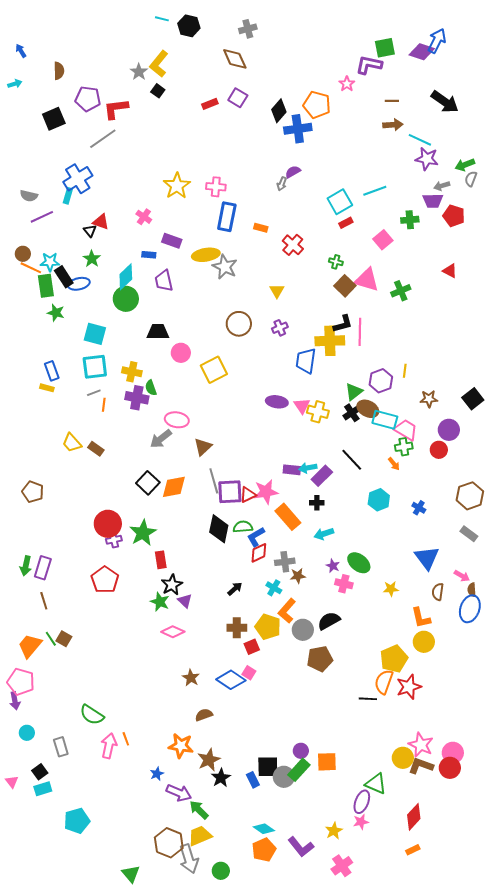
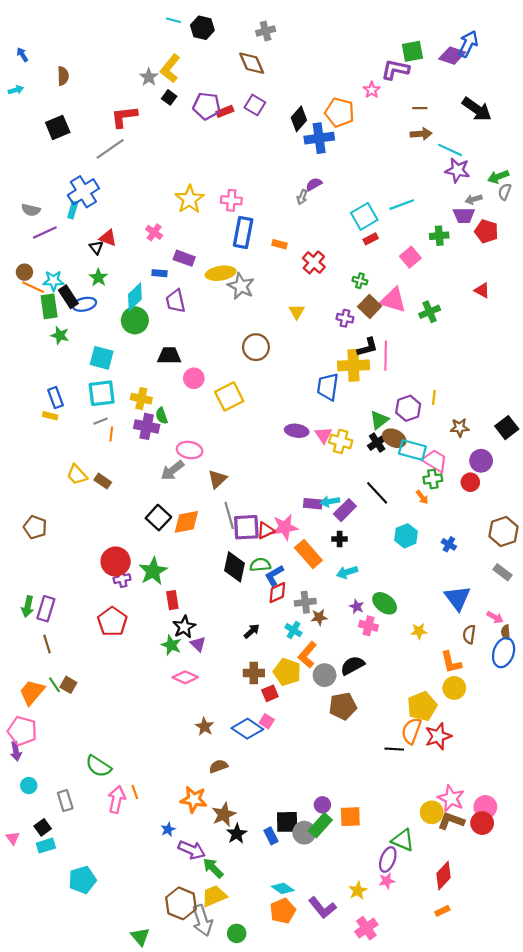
purple pentagon: (88, 99) -> (207, 106), moved
purple cross: (280, 328) -> (345, 318), moved, turned 35

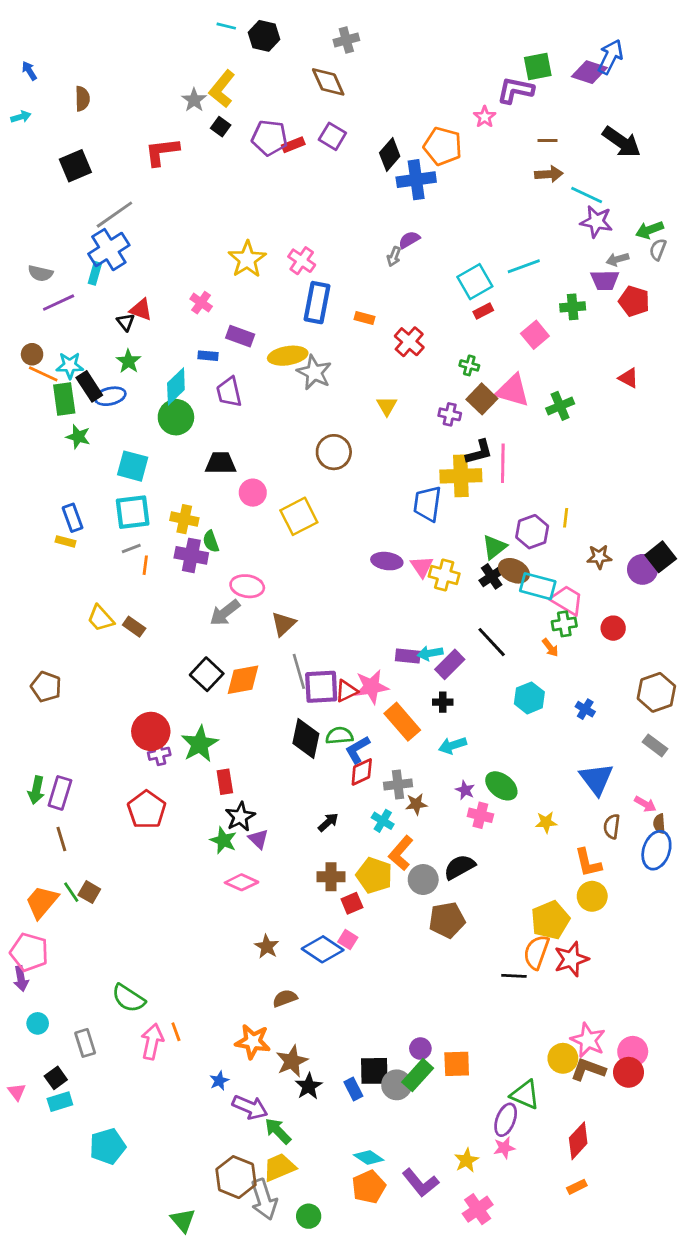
gray line: (110, 149) -> (114, 215), moved
pink cross: (231, 200) -> (302, 261), turned 30
purple circle: (481, 461) -> (642, 569), moved

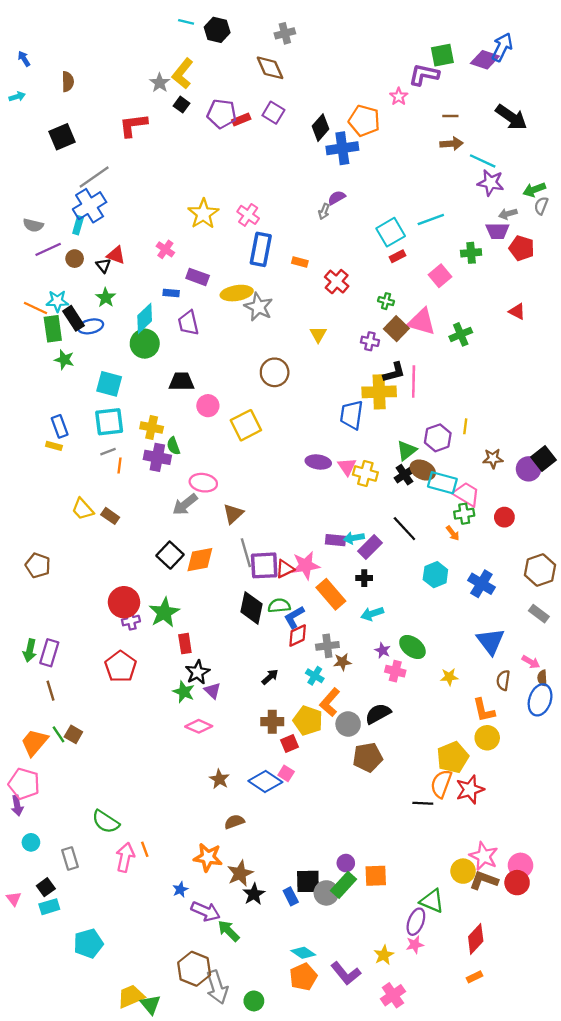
brown circle: (32, 354) -> (75, 259), moved
blue cross: (585, 709) -> (481, 584), size x1.6
yellow trapezoid: (279, 1167) -> (131, 996), moved

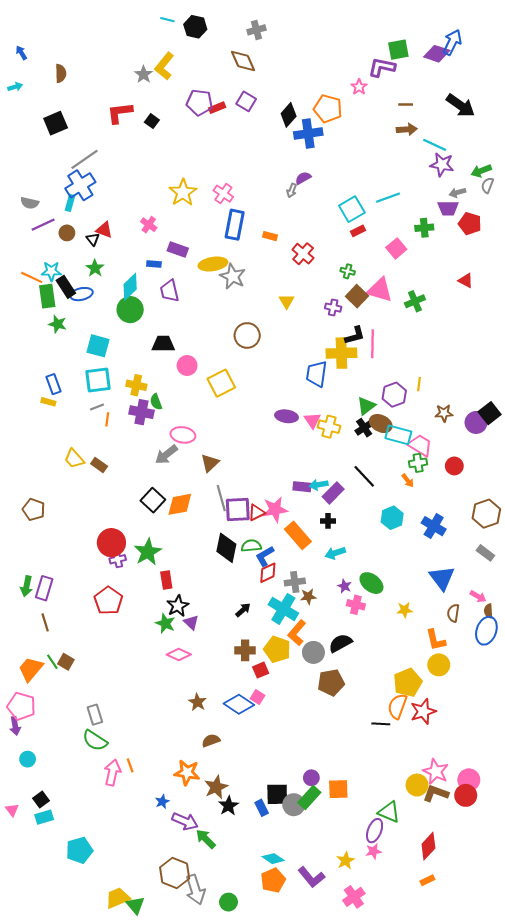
black square: (181, 105) -> (152, 121), moved
cyan cross: (315, 676) -> (283, 609), size x1.8
gray rectangle: (70, 858) -> (95, 715), moved

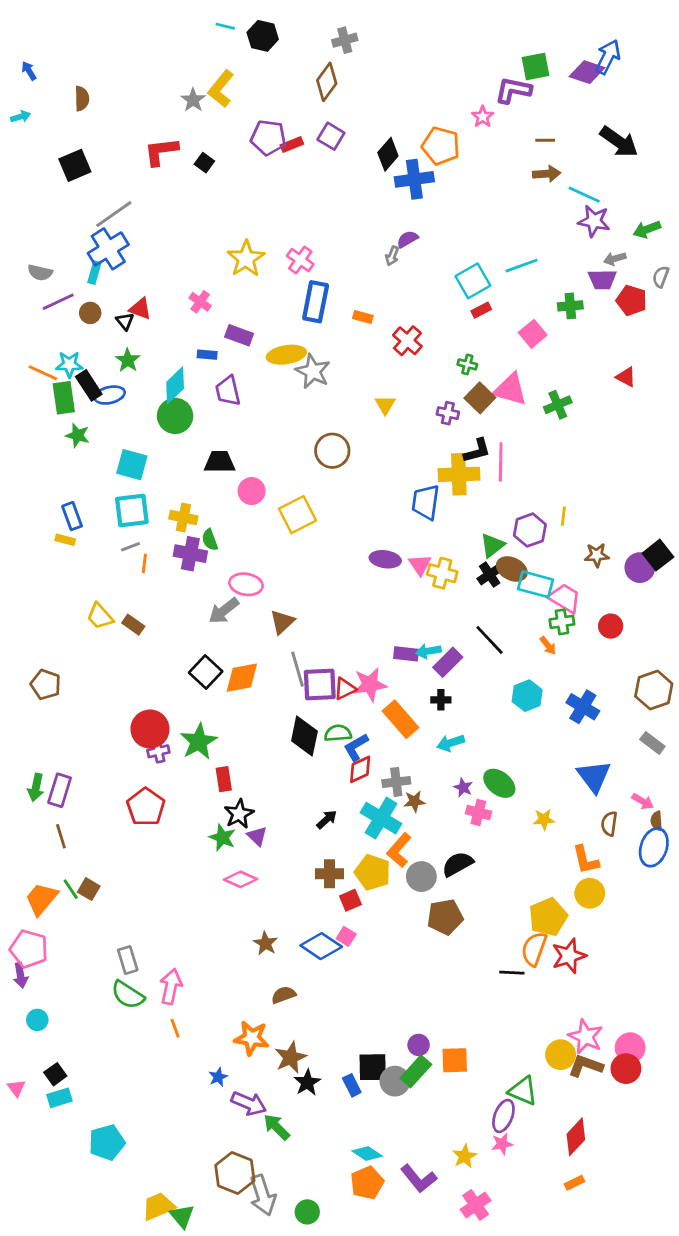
brown diamond: (243, 61) -> (327, 82), turned 60
gray semicircle: (487, 185) -> (661, 277), moved
pink arrow: (112, 773) -> (171, 986), moved

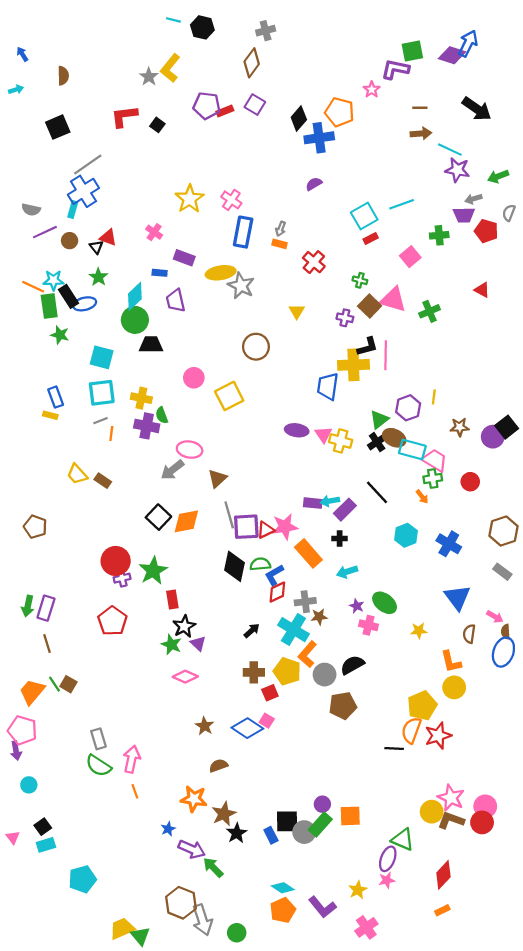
gray arrow: (392, 256) -> (281, 229), moved
black trapezoid: (220, 462) -> (151, 345), moved

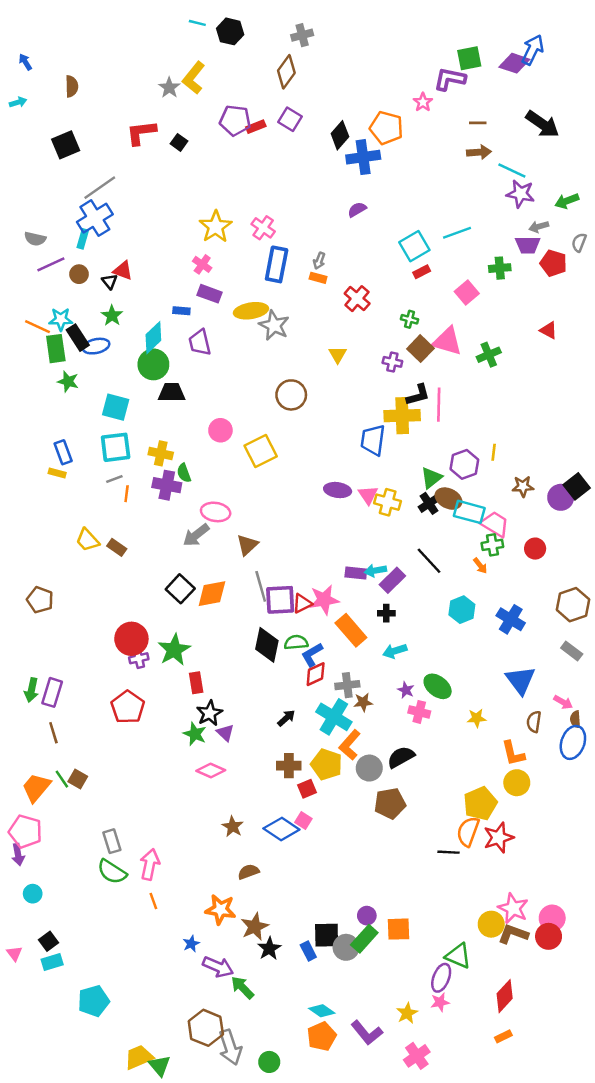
pink cross: (154, 232) -> (202, 264), moved

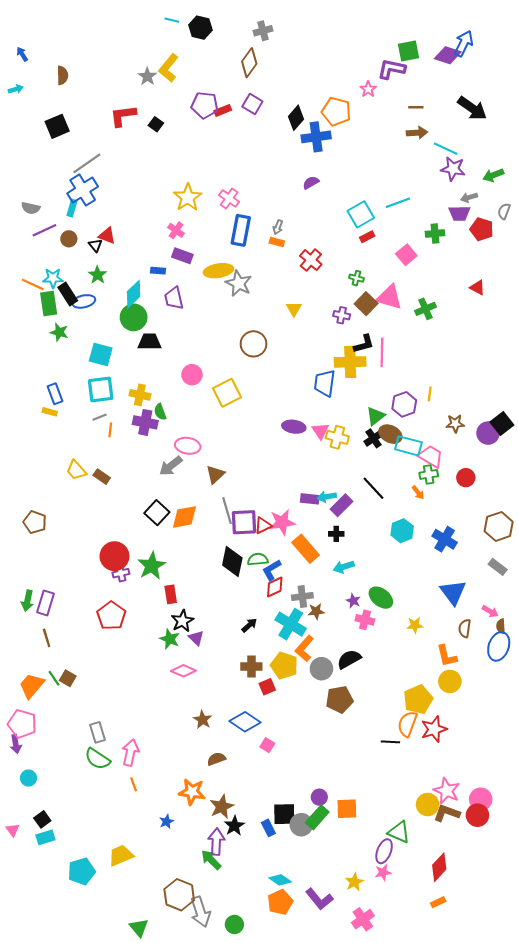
pink square: (303, 820) -> (267, 745), moved
purple arrow: (218, 967) -> (216, 842), moved, turned -110
yellow trapezoid: (139, 1057) -> (121, 855), moved

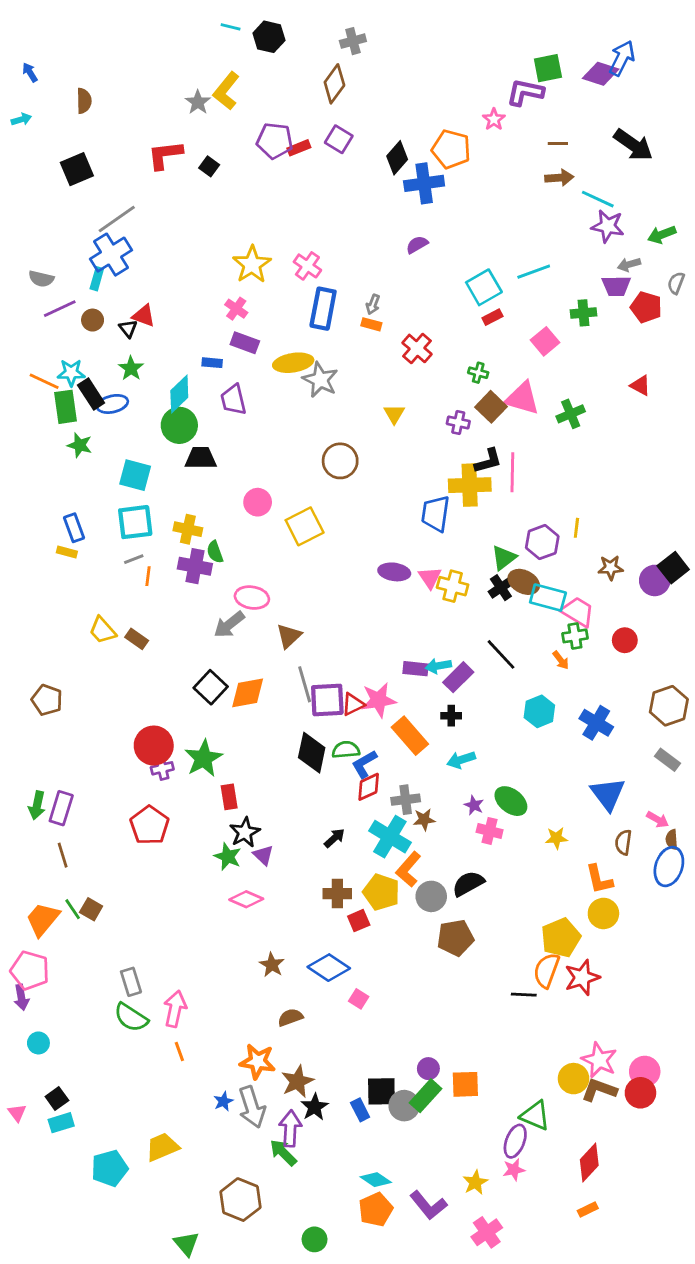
gray arrow: (200, 912) -> (252, 1107), moved

